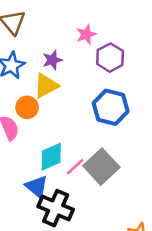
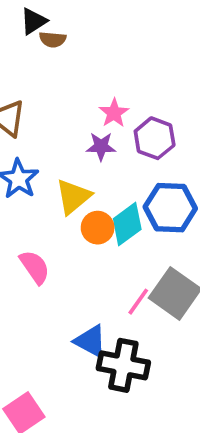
purple star: (52, 60) -> (101, 146), moved, turned 30
orange circle: (27, 107) -> (98, 228), moved
cyan diamond: (51, 157) -> (127, 224), moved

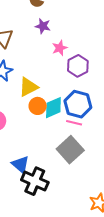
purple star: (101, 146) -> (43, 26), moved
pink line: (138, 302) -> (74, 123), moved, turned 56

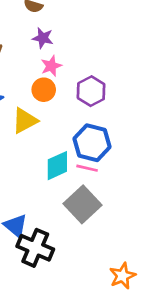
pink star: (60, 48) -> (51, 66), moved
orange circle: (38, 106) -> (44, 90), moved
cyan diamond: (53, 108) -> (57, 166), moved

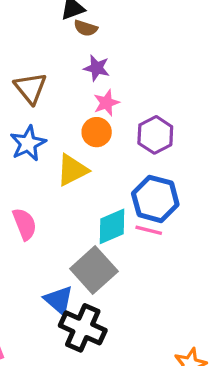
gray square: (83, 204) -> (94, 270), moved

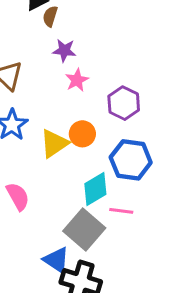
brown semicircle: (86, 28) -> (50, 16), turned 96
orange circle: (97, 132) -> (82, 134), moved
pink line: (149, 230) -> (121, 211), moved

